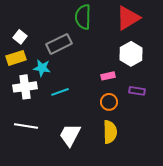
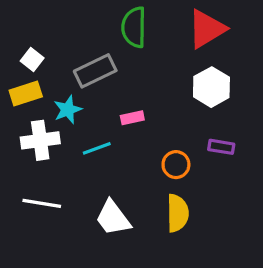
cyan star: (42, 68) -> (68, 110), turned -30
pink rectangle: (108, 76) -> (132, 118), moved
white trapezoid: (70, 135) -> (113, 218), turned -65

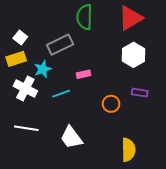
white cross: (40, 140) -> (25, 89), turned 35
yellow semicircle: (178, 213) -> (128, 150), moved

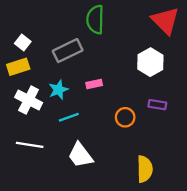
red triangle: (130, 18) -> (165, 21), moved, turned -44
cyan star: (43, 69) -> (58, 90), moved
cyan line: (61, 94) -> (69, 117), moved

